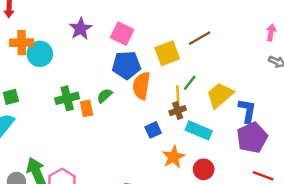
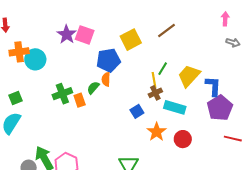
pink square: (122, 34) -> (85, 35), moved
yellow square: (167, 53) -> (131, 40), moved
orange semicircle: (141, 86) -> (106, 79), moved, size x0.6

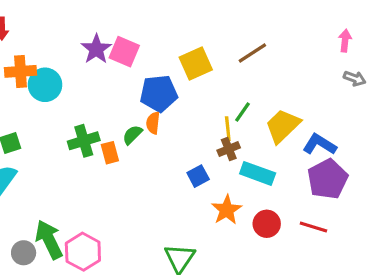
blue L-shape: (213, 86) -> (319, 144), turned -65
red line: (233, 139) -> (313, 227), moved

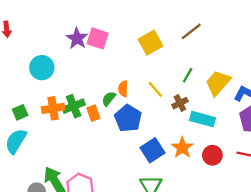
orange cross: (20, 71) -> (53, 108), moved
blue pentagon: (159, 93) -> (128, 118), moved, turned -30
yellow line: (228, 129) -> (155, 89), moved, turned -30
blue square: (198, 176) -> (153, 150), moved, size x1.5

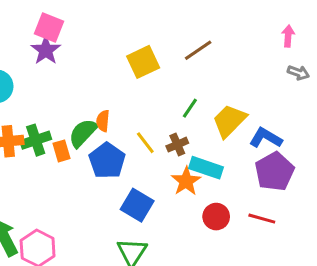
pink square: (98, 38) -> (49, 27), moved
yellow line: (155, 89) -> (145, 143), moved
green semicircle: (109, 99) -> (83, 133), size x1.5
orange star: (182, 148) -> (186, 181), moved
blue square: (153, 150) -> (137, 205), turned -30

